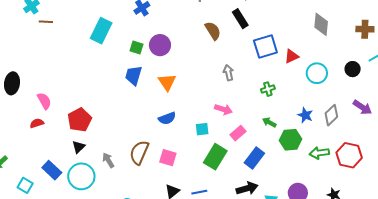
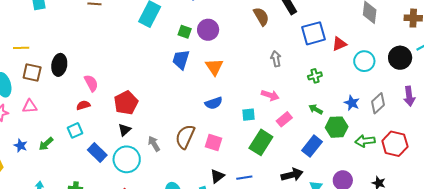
black circle: (353, 69) -> (400, 58), size x1.5
purple arrow: (362, 107) -> (409, 96), turned 48
blue rectangle: (254, 158) -> (312, 146), moved
cyan square: (25, 185) -> (75, 130), moved, turned 35

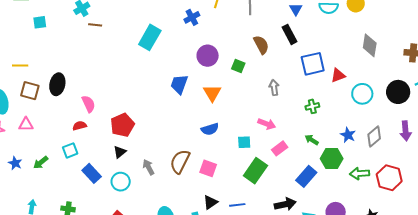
green square: (185, 32) -> (238, 66), moved
cyan circle: (127, 159) -> (121, 182), size x0.7

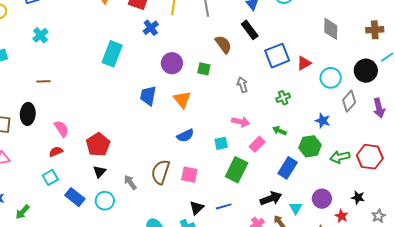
brown line: (95, 25) -> (43, 81), moved
gray diamond: (374, 136) -> (349, 101), moved
green arrow: (312, 140) -> (279, 131), moved
green arrow: (41, 163) -> (23, 212), moved

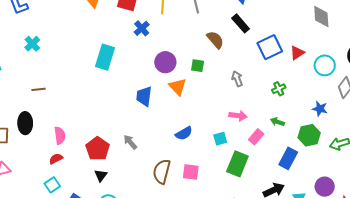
orange triangle: (182, 99) -> (178, 87), moved
pink semicircle: (61, 129) -> (60, 135), turned 30
gray arrow: (130, 182) -> (130, 142), moved

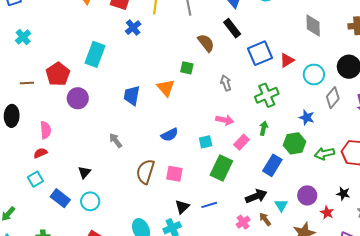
purple circle: (165, 62) -> (78, 98), moved
green cross: (279, 89) -> (267, 95), size x1.6
green arrow: (277, 122) -> (264, 128), turned 80
red pentagon: (98, 149) -> (58, 74), moved

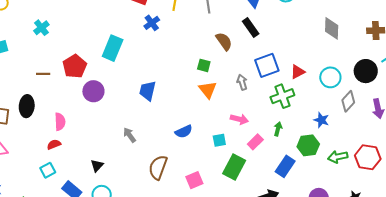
blue square: (260, 53) -> (267, 65), moved
red triangle: (287, 60) -> (298, 72), moved
orange triangle: (166, 88) -> (208, 90), moved
pink square: (174, 174) -> (194, 180), moved, turned -36

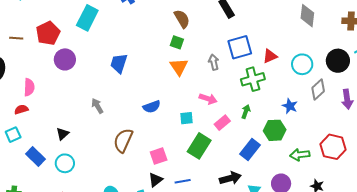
brown semicircle: (224, 41) -> (182, 19), moved
green arrow: (338, 157) -> (300, 155), moved

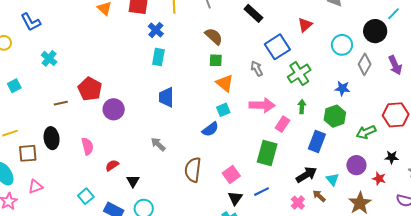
cyan rectangle: (87, 18) -> (158, 57), moved, size x0.7
red triangle: (270, 56) -> (305, 25), moved
pink arrow: (208, 99) -> (262, 105), size x1.4
red semicircle: (21, 109) -> (112, 165), moved
cyan square: (186, 118) -> (223, 110), moved

